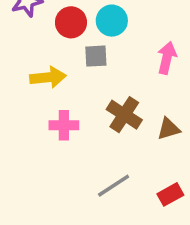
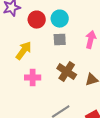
gray square: (96, 56) -> (60, 40), moved
yellow arrow: (48, 77) -> (24, 51), turned -48

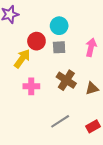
red circle: (37, 20) -> (36, 41), moved

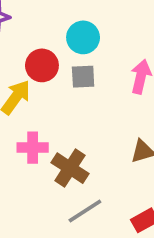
brown cross: (66, 80) -> (70, 168), moved

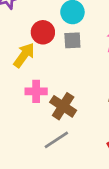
gray line: (85, 211) -> (56, 140), moved

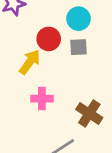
brown cross: (63, 106) -> (89, 113), moved

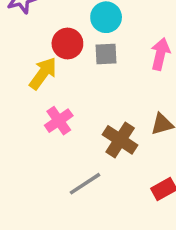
pink cross: (42, 99) -> (59, 121), turned -35

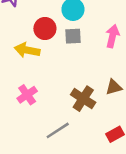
yellow arrow: (43, 73) -> (27, 50), turned -115
pink cross: (59, 121) -> (27, 95), moved

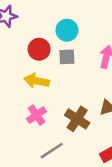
yellow arrow: (27, 50) -> (37, 81), moved
pink cross: (27, 95) -> (37, 115), moved

